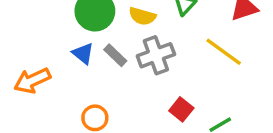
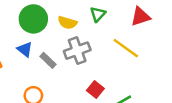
gray rectangle: (115, 55) -> (48, 60), moved

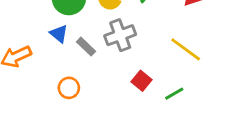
yellow line: (126, 48) -> (186, 49), moved

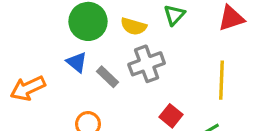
yellow line: (186, 49) -> (221, 80), turned 56

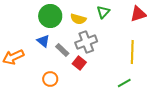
red square: (171, 116) -> (79, 63), moved

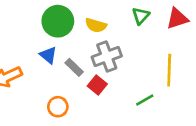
green triangle: (103, 12) -> (141, 16), moved
green line: (124, 83) -> (145, 100), moved

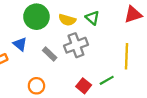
green triangle: (141, 16) -> (92, 18), moved, turned -32
blue triangle: (48, 55) -> (20, 44), moved
red square: (97, 85) -> (84, 86), moved

